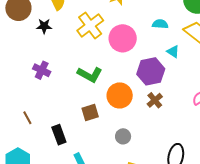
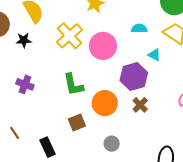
green L-shape: (90, 75) -> (73, 85), turned 55

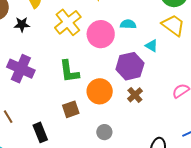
cyan semicircle: (139, 28) -> (128, 24), moved
purple cross: (25, 84) -> (21, 69), size x1.5

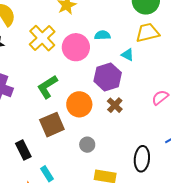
yellow trapezoid: (173, 25) -> (148, 33), turned -45
green L-shape: (69, 71) -> (47, 87), turned 70
brown square: (71, 109) -> (52, 125), size x1.4

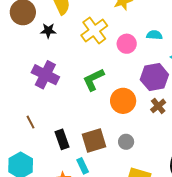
pink circle: (76, 47) -> (127, 44), size x0.7
brown square: (52, 125) -> (94, 141), moved

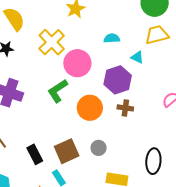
pink circle: (127, 44) -> (77, 63), moved, size x1.4
brown cross: (158, 106) -> (125, 108), turned -35

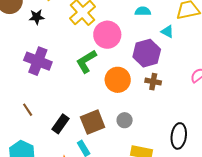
black rectangle: (35, 154) -> (61, 124), turned 60

